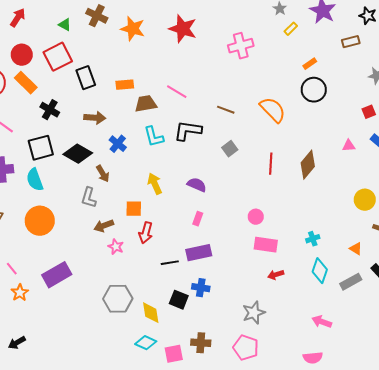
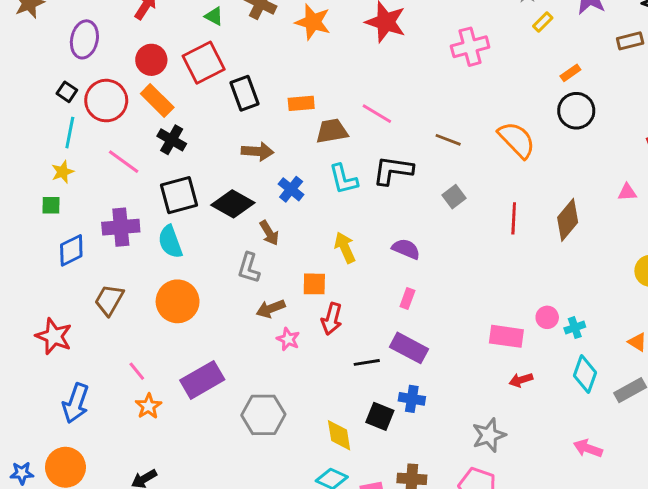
black cross: (50, 110) -> (172, 140), moved
pink circle: (256, 217) -> (547, 317), moved
purple rectangle: (199, 253) -> (409, 348), turned 40
gray hexagon: (118, 299) -> (263, 415), moved

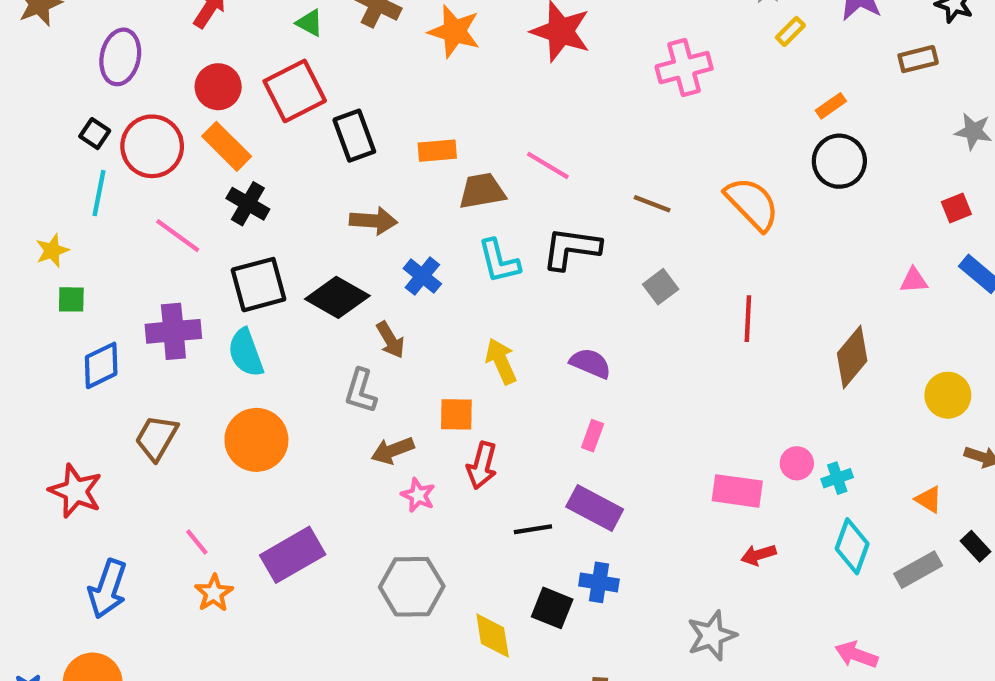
yellow star: (63, 172) -> (52, 251), moved
brown diamond: (568, 220) -> (852, 357), moved
gray hexagon: (263, 415) -> (412, 587), moved

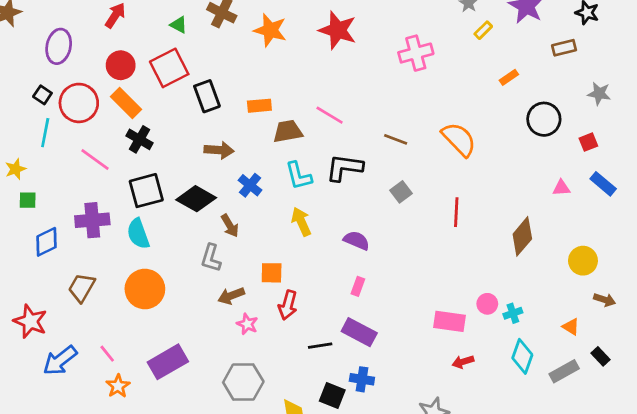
black circle: (839, 161) -> (544, 119), moved
yellow arrow: (501, 361) -> (301, 222), moved
blue arrow: (107, 589) -> (60, 360), moved, turned 33

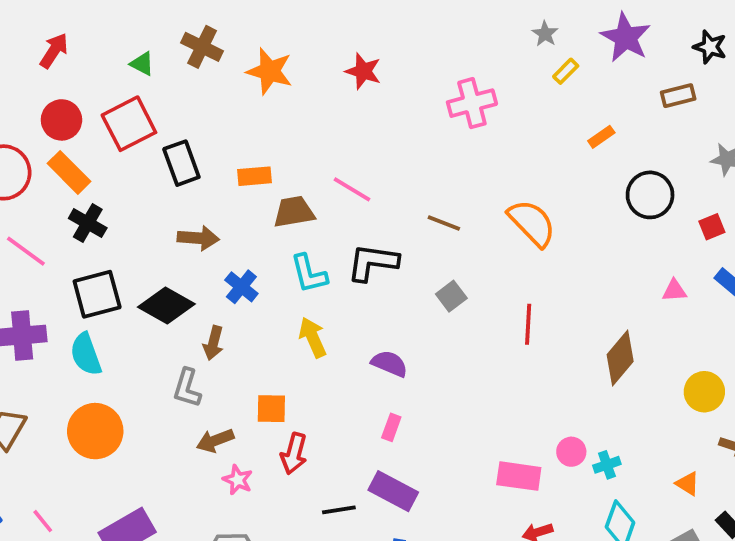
red star: (338, 30) -> (363, 71), size x0.7
brown arrow: (230, 226) -> (213, 343), turned 45

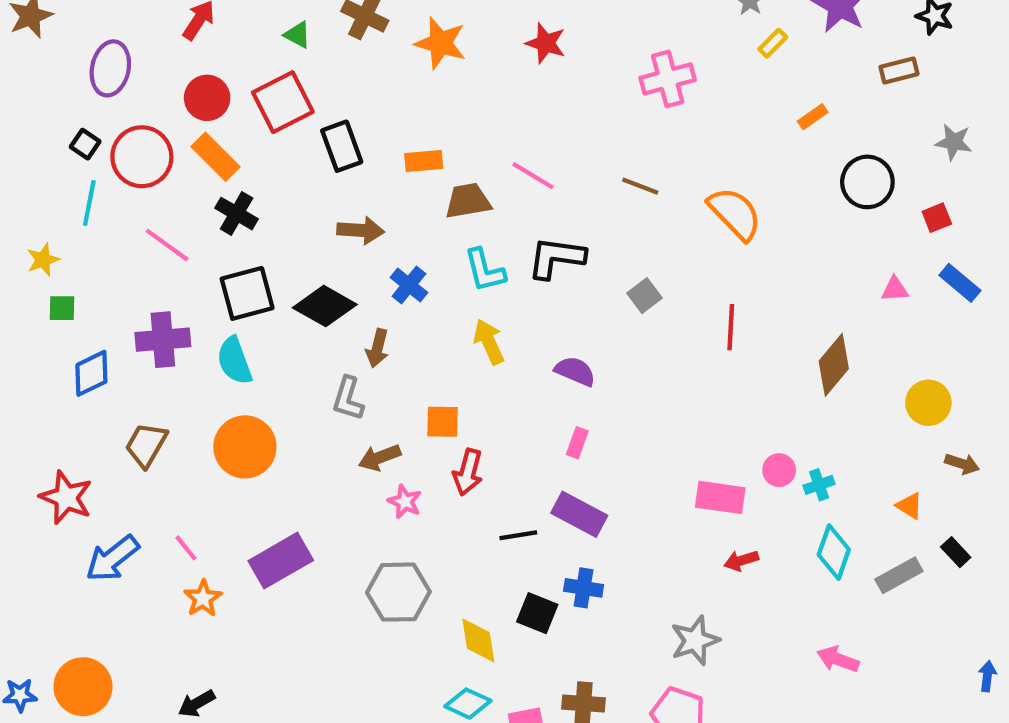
brown line: (444, 223) -> (640, 186), moved

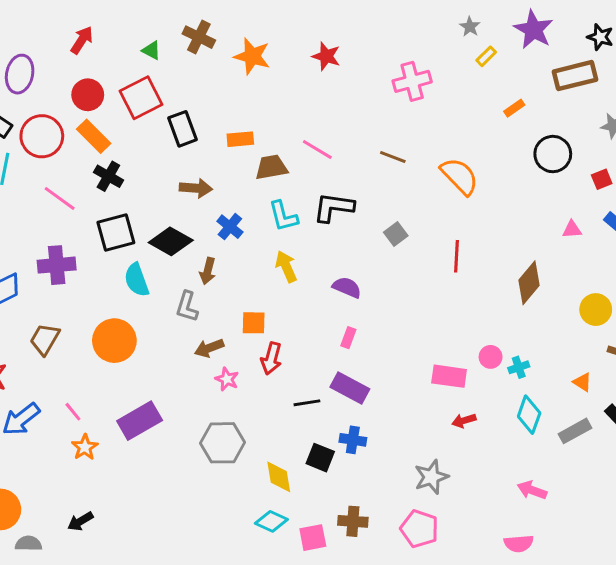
brown rectangle: (899, 71) -> (575, 76), size x1.6
cyan semicircle: (234, 361) -> (137, 280), moved

